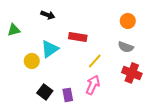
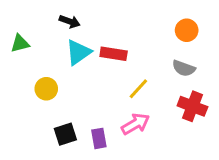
cyan triangle: (50, 49) -> (78, 52), moved
pink arrow: (93, 85) -> (135, 124), turned 36
black square: (45, 92) -> (65, 134), turned 35

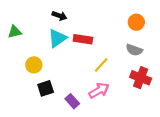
black arrow: (70, 21) -> (59, 16), moved
black square: (65, 134) -> (46, 88), moved
purple rectangle: (99, 138) -> (72, 101), turned -32

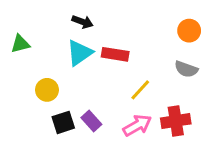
red cross: (141, 78) -> (176, 121), moved, turned -30
purple rectangle: (72, 101) -> (91, 121), moved

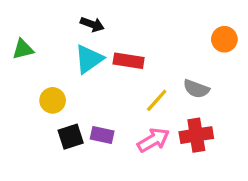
orange circle: (189, 31) -> (224, 39), moved
gray semicircle: (186, 69) -> (196, 89), moved
purple rectangle: (91, 121) -> (102, 135), turned -36

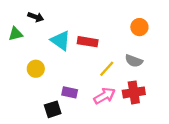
black arrow: (92, 24) -> (36, 17), moved
orange circle: (224, 39) -> (139, 27), moved
cyan triangle: (89, 59) -> (61, 41), turned -50
black square: (71, 137) -> (53, 109), moved

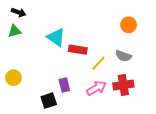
black arrow: (36, 17) -> (19, 12), moved
red rectangle: (88, 42) -> (78, 50), moved
yellow circle: (36, 69) -> (13, 78), moved
purple rectangle: (70, 92) -> (64, 85), turned 64

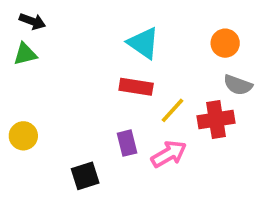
cyan triangle: (56, 37) -> (143, 43), moved
gray semicircle: (123, 56) -> (238, 85), moved
purple rectangle: (64, 85) -> (127, 143), moved
red cross: (123, 85) -> (216, 119), moved

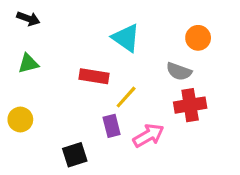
green triangle: (25, 54) -> (28, 63), moved
gray semicircle: (238, 85) -> (179, 71), moved
red rectangle: (136, 87) -> (94, 76), moved
yellow line: (172, 110) -> (126, 97), moved

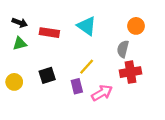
black arrow: (28, 19) -> (20, 23), moved
gray semicircle: (179, 71) -> (123, 49), turned 84
red rectangle: (94, 76) -> (49, 33), moved
black square: (75, 155) -> (47, 75), moved

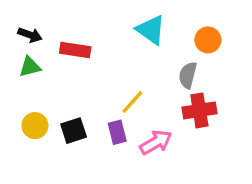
cyan triangle: (87, 26) -> (151, 30), moved
black square: (47, 75) -> (74, 131), moved
yellow circle: (14, 82) -> (35, 126), moved

